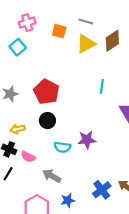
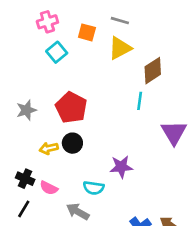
brown diamond: (112, 41) -> (153, 71), moved
cyan square: (18, 47) -> (57, 52), moved
yellow arrow: (18, 129) -> (49, 148), moved
cyan semicircle: (62, 147) -> (94, 188), moved

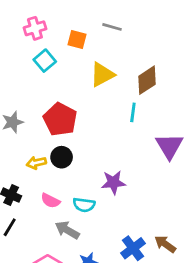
yellow triangle: (120, 48) -> (102, 75), moved
pink semicircle: (49, 188) -> (50, 201), moved

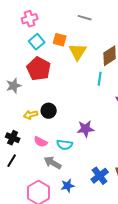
orange square: (77, 40) -> (60, 40), moved
yellow triangle: (102, 75) -> (78, 52), turned -30
red pentagon: (60, 119) -> (39, 69), moved

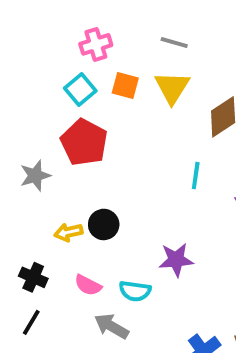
pink cross: (30, 19) -> (96, 44), moved
yellow triangle: (78, 52) -> (172, 87), moved
cyan line: (100, 79) -> (196, 176), moved

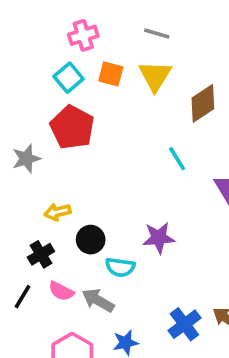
cyan line: (196, 176) -> (177, 159), turned -40
black circle: (104, 224) -> (91, 240), moved
black cross: (33, 277) -> (41, 254), moved, turned 35
pink semicircle: (88, 285) -> (61, 291), moved

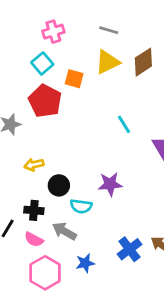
orange square: (111, 74) -> (74, 79), moved
yellow triangle: (155, 76) -> (107, 62), turned 32
brown diamond: (203, 103) -> (143, 62), moved
black cross: (41, 254) -> (34, 210), moved, turned 36
pink semicircle: (61, 291) -> (34, 239), moved

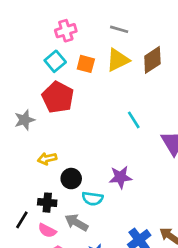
orange square: (74, 79) -> (86, 64), moved

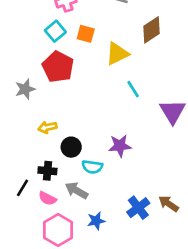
yellow triangle: (118, 60) -> (117, 54), moved

